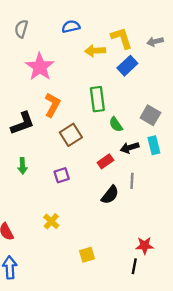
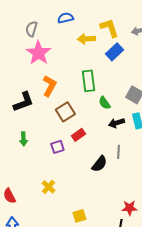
gray semicircle: (21, 29) -> (31, 29), moved
red rectangle: (105, 161) -> (78, 135), moved

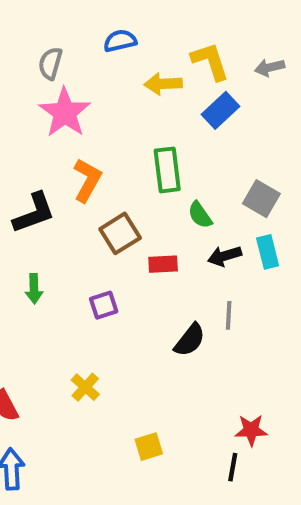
red rectangle: (78, 135) -> (163, 264), moved, turned 32

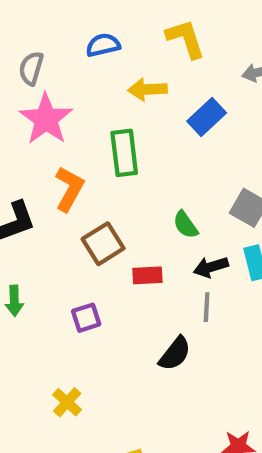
yellow L-shape: (210, 61) -> (185, 39), moved
green rectangle: (167, 170) -> (124, 153), moved
gray line: (229, 315) -> (207, 307), moved

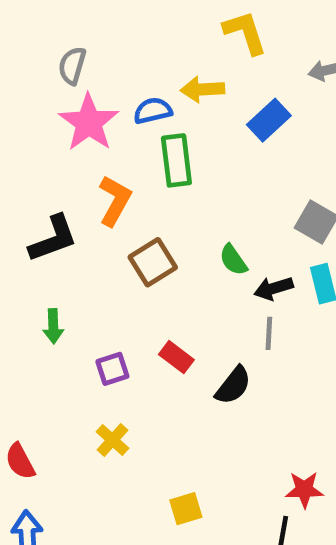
blue semicircle: (103, 45) -> (153, 111), moved
green semicircle: (185, 225) -> (233, 260), moved
red rectangle: (147, 275) -> (176, 357), moved, turned 40
purple square: (86, 318) -> (112, 369), moved

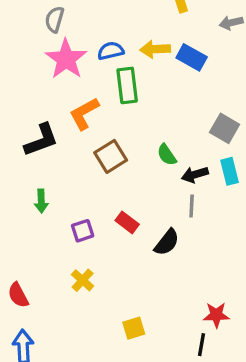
yellow arrow: (202, 89) -> (155, 49), moved
blue rectangle: (269, 120) -> (192, 57), turned 72
orange L-shape: (115, 201) -> (84, 114), turned -148

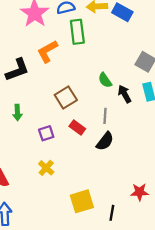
brown square: (111, 156) -> (66, 98), moved
black arrow: (195, 175) -> (125, 94), turned 78
gray line: (192, 206) -> (105, 116), moved
yellow square: (134, 328) -> (82, 201), size x1.5
black line: (201, 345) -> (112, 213), moved

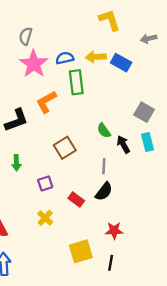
red rectangle: (77, 127) -> (76, 200), moved
red star: (140, 192) -> (114, 231), moved

